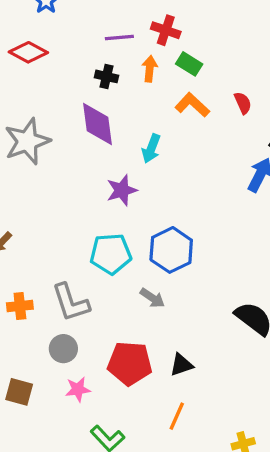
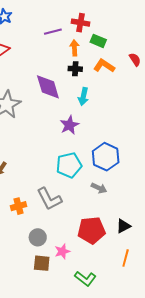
black cross: (107, 76) -> (75, 69), moved
gray circle: (63, 349) -> (38, 237), moved
brown square: (19, 392) -> (42, 263), moved

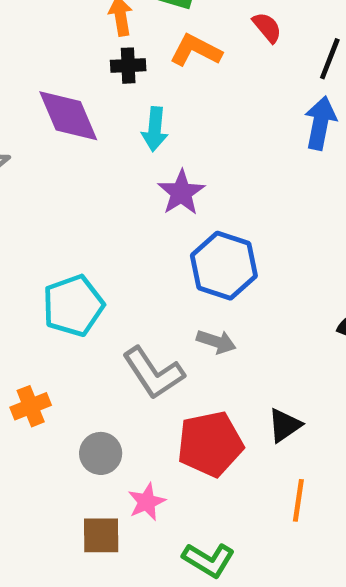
purple star: (69, 125) -> (181, 193), moved
cyan pentagon: (69, 165) -> (73, 306), moved
gray L-shape: (49, 199) -> (153, 373), moved
gray circle: (38, 237) -> (101, 453), moved

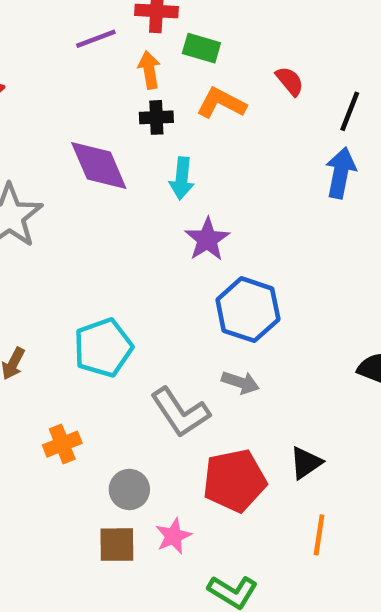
brown square: (101, 535) -> (117, 545), moved

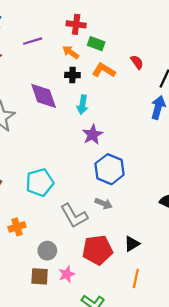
purple line: (96, 39) -> (33, 41), moved
orange arrow: (149, 70) -> (71, 52), turned -49

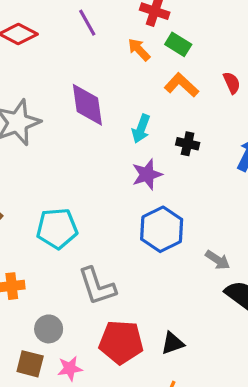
purple line: (33, 41) -> (87, 23), turned 66
black cross: (72, 75) -> (188, 144), moved
gray arrow: (104, 204) -> (218, 260), moved

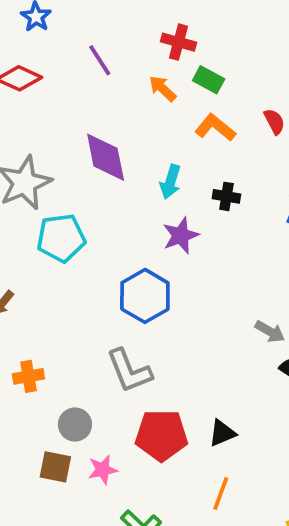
cyan pentagon: (57, 228) -> (61, 238), moved
blue hexagon: (162, 229) -> (145, 296), moved

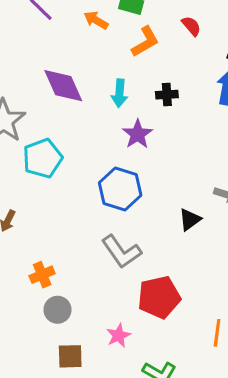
orange L-shape: (215, 128) -> (145, 42), turned 124
gray circle: (75, 425) -> (57, 310), moved
black triangle: (222, 433) -> (190, 220), moved
brown square: (55, 467) -> (70, 356), moved

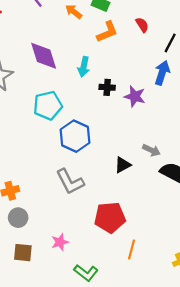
black cross: (167, 95) -> (107, 87), moved
purple star: (138, 134) -> (135, 96), moved, turned -30
cyan pentagon: (43, 158) -> (48, 105), moved
red pentagon: (159, 297) -> (110, 217), moved

